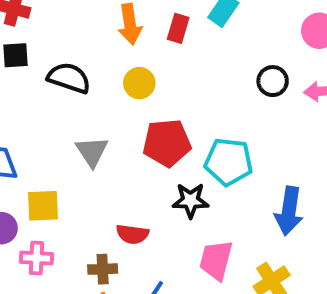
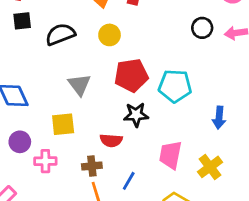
black semicircle: (69, 78) -> (60, 34), turned -36
black star: (190, 200) -> (136, 115), moved
yellow square: (43, 206) -> (63, 124), moved
blue arrow: (289, 211) -> (219, 118), size x0.7

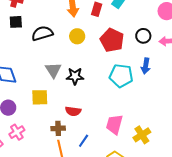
red pentagon: (131, 75) -> (112, 40), moved, turned 30
black star: (136, 115) -> (75, 76), moved
blue arrow: (219, 118) -> (146, 66), moved
pink cross: (45, 161) -> (17, 132), moved, turned -35

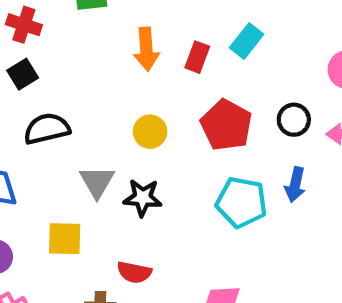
black square: (16, 22) -> (23, 74), turned -32
black semicircle: (42, 33) -> (47, 129), moved
yellow circle: (77, 36) -> (150, 132), moved

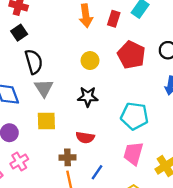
black semicircle: (47, 129) -> (34, 62), turned 90
gray triangle: (97, 182) -> (44, 88), moved
cyan pentagon: (241, 202) -> (135, 116), moved

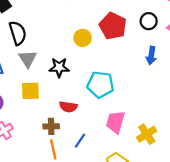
yellow circle: (90, 61) -> (83, 38), moved
black star: (88, 97) -> (59, 67), moved
cyan pentagon: (135, 116) -> (100, 85), moved

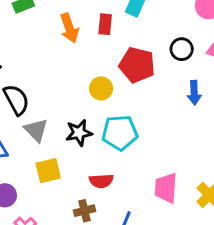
cyan pentagon: (100, 85) -> (120, 133), moved

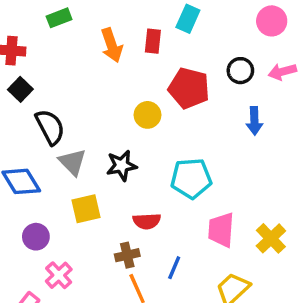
cyan pentagon: (120, 133) -> (191, 178), moved

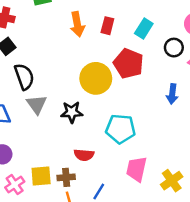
cyan rectangle: (188, 19) -> (144, 28), moved
black circle: (240, 71) -> (174, 48), moved
yellow circle: (147, 115) -> (96, 78), size x1.6
yellow square: (86, 209) -> (41, 176), moved

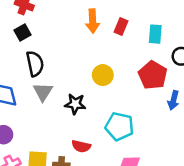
cyan rectangle: (144, 28) -> (155, 34), turned -36
red pentagon: (129, 64) -> (153, 75), moved
yellow circle: (96, 78) -> (103, 75), size x0.7

